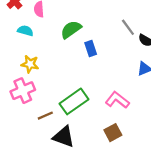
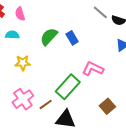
green semicircle: (71, 30) -> (49, 37), moved
pink cross: (23, 91) -> (23, 99), moved
pink L-shape: (117, 100) -> (93, 69), moved

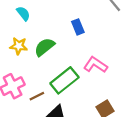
cyan semicircle: (12, 35) -> (23, 14), moved, turned 40
green semicircle: (49, 37) -> (44, 47), moved

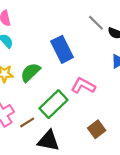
blue rectangle: (78, 27) -> (62, 49), size x1.6

